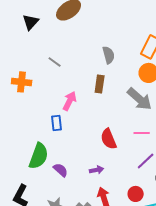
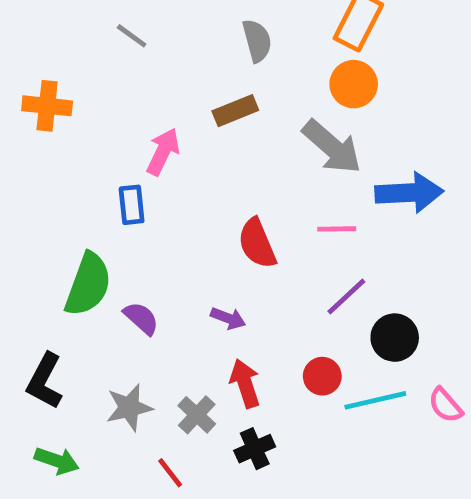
gray line: (55, 62) -> (132, 36), moved
brown rectangle: (100, 84) -> (235, 111), turned 60
purple arrow: (97, 170) -> (228, 318), turned 32

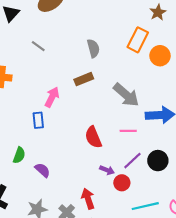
orange circle: (354, 84) -> (160, 56), moved
green semicircle: (88, 284) -> (19, 155), size x0.6
purple arrow: (228, 318) -> (107, 170), moved
black circle: (395, 338) -> (158, 161), moved
red circle: (322, 376) -> (122, 183), moved

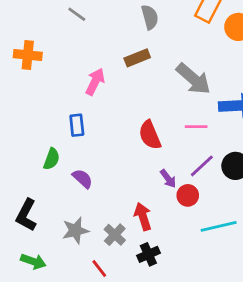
blue rectangle: (38, 120) -> (77, 125), moved
purple arrow: (107, 170) -> (168, 179), turned 32

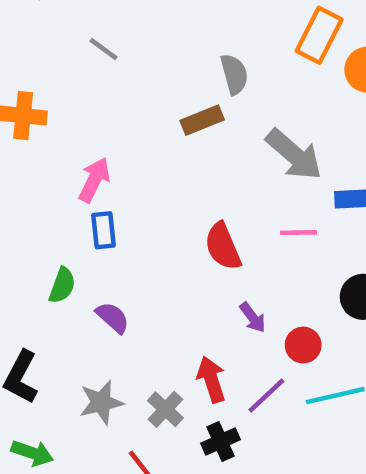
gray semicircle: (150, 17) -> (234, 74), moved
pink arrow: (95, 82) -> (94, 180), moved
purple line: (202, 166) -> (266, 396), moved
red circle: (188, 195) -> (303, 345), moved

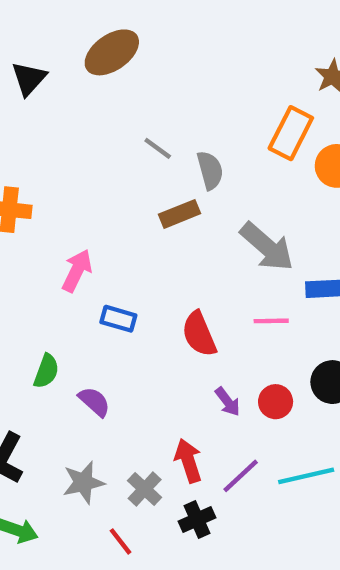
gray line: (103, 49) -> (158, 148), moved
blue rectangle: (103, 230) -> (118, 319), moved, turned -68
red circle: (303, 345) -> (276, 402), moved

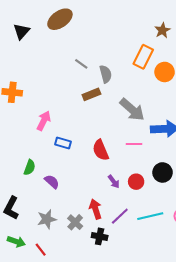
black cross: (197, 520) -> (100, 236), turned 35
red line: (121, 541) -> (41, 250), moved

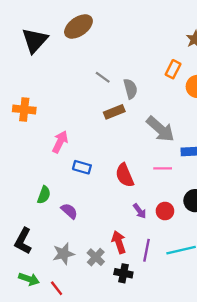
black triangle: (21, 31) -> (35, 40), size x1.4
orange rectangle: (143, 57) -> (173, 69), size x0.7
purple line: (120, 216) -> (147, 250), turned -36

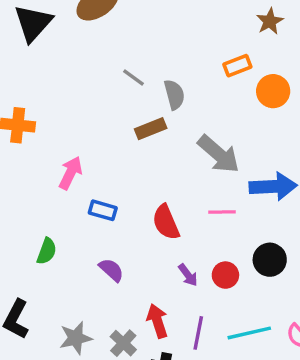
orange rectangle: (173, 69) -> (237, 66), turned 42
purple semicircle: (69, 211) -> (111, 270), moved

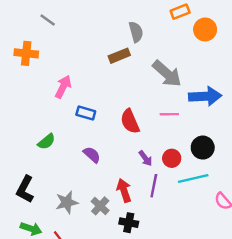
gray line: (134, 78) -> (48, 20), moved
green semicircle: (47, 251) -> (47, 142), turned 30
purple line: (198, 333) -> (154, 186), moved
cyan line: (249, 333) -> (193, 179), moved

